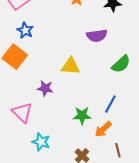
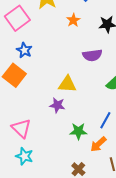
purple star: (45, 88) -> (57, 105), moved
cyan star: (41, 142) -> (24, 156), moved

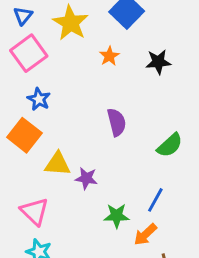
purple semicircle: (92, 55) -> (117, 122), moved, turned -96
yellow triangle: (67, 84) -> (58, 164), moved

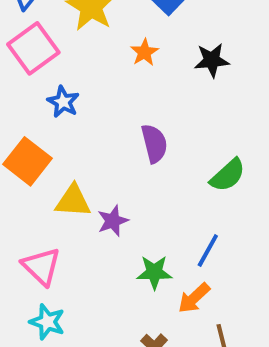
blue star: (39, 99) -> (63, 102), moved
purple star: (86, 178) -> (113, 221), turned -30

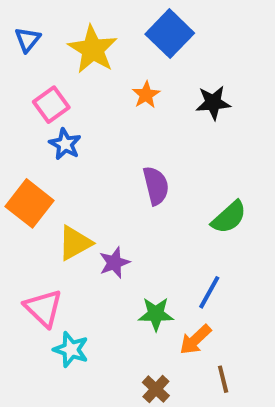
pink square: (33, 48) -> (51, 105), moved, size x0.7
yellow triangle: (73, 201) -> (75, 243), turned -33
cyan star: (47, 322) -> (71, 350), moved

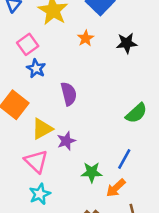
purple semicircle: (156, 186) -> (69, 94), moved
pink triangle: (43, 308) -> (36, 161), moved
cyan star: (71, 350) -> (40, 194), turned 30

